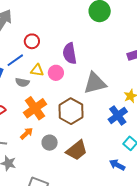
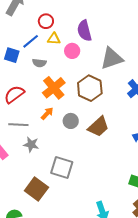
yellow triangle: (37, 70) -> (54, 39), moved

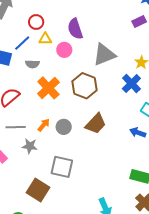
orange arrow: (47, 113) -> (44, 125), moved
gray circle: (71, 121) -> (64, 127), moved

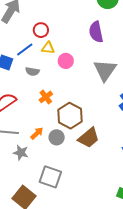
purple semicircle: (75, 29) -> (96, 32), moved
gray triangle: (104, 55) -> (105, 70), turned -40
brown hexagon: (84, 86) -> (70, 116), moved
orange cross: (48, 88) -> (46, 97), size x0.6

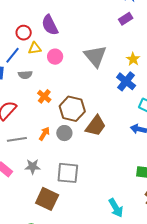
purple semicircle: (96, 32) -> (50, 25), moved
gray star: (21, 153) -> (33, 167), moved

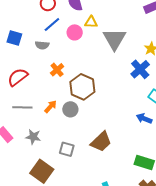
yellow triangle: (35, 48) -> (91, 22), moved
blue line: (13, 55) -> (52, 25), moved
brown trapezoid: (96, 126) -> (101, 142), moved
gray square: (68, 173) -> (67, 149), size x0.7

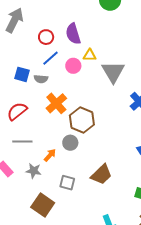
blue square: (14, 38) -> (22, 74), moved
orange cross: (57, 70) -> (56, 103), size x1.5
orange arrow: (51, 107) -> (50, 155), moved

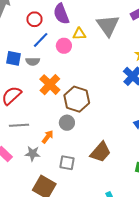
gray triangle: (113, 72) -> (108, 25), moved

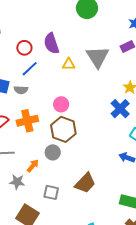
pink circle: (64, 46) -> (61, 104), moved
orange cross: (50, 85) -> (27, 121), moved, turned 30

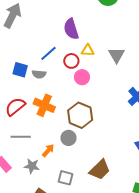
red circle: (24, 48) -> (71, 61), moved
gray triangle: (98, 57) -> (117, 55), moved, size x0.7
pink circle: (61, 104) -> (82, 77), moved
orange cross: (27, 121) -> (44, 105), turned 35

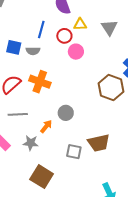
blue line: (49, 53) -> (41, 30), turned -30
brown hexagon: (80, 115) -> (111, 88), moved
brown trapezoid: (100, 170) -> (99, 143), turned 35
gray square: (66, 178) -> (74, 152), moved

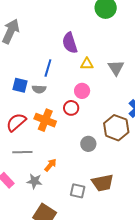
red circle: (64, 36) -> (71, 108), moved
gray circle: (66, 113) -> (88, 144), moved

